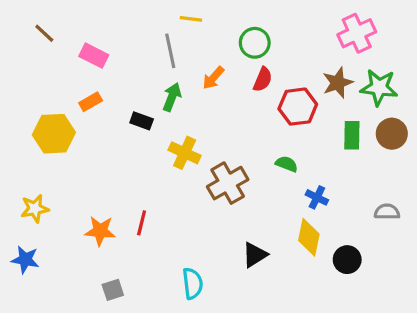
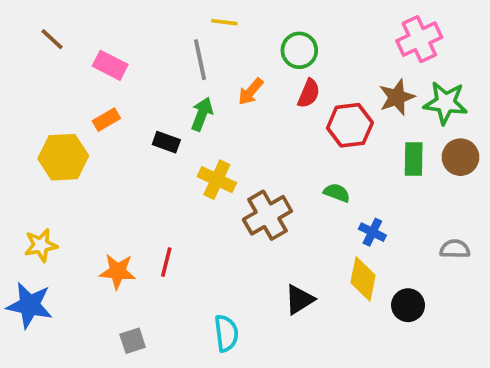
blue star: (25, 260) -> (30, 305), size x1.4

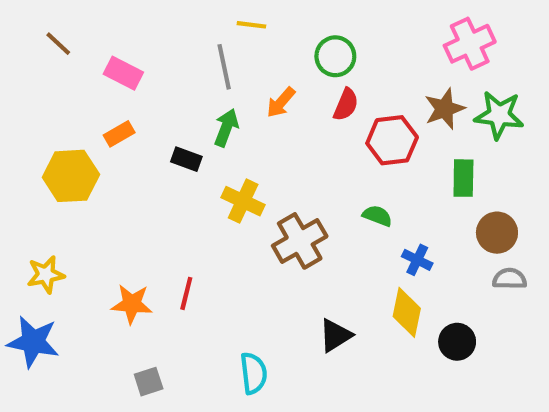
brown circle: (460, 157) -> (497, 233), moved

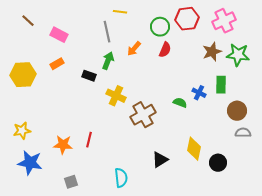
red hexagon: (392, 140) -> (187, 19), moved
yellow hexagon: (71, 176) -> (23, 75), moved
blue cross: (417, 260) -> (199, 93), moved
blue star: (33, 342) -> (30, 163), moved

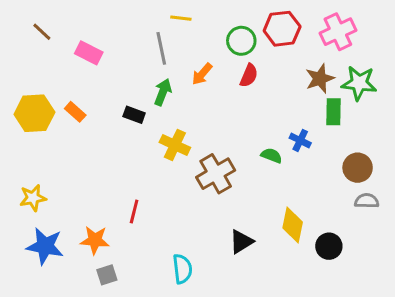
orange rectangle: (57, 64) -> (75, 112), moved, turned 72
green rectangle: (221, 85) -> (333, 112), moved
orange star: (63, 145) -> (95, 240), moved

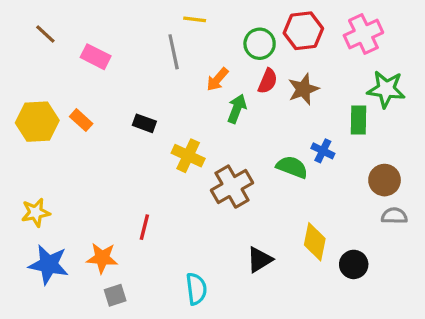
brown star: (320, 79) -> (303, 89), moved
green arrow: (163, 92) -> (237, 109), moved
green semicircle: (271, 156) -> (292, 167), size x1.4

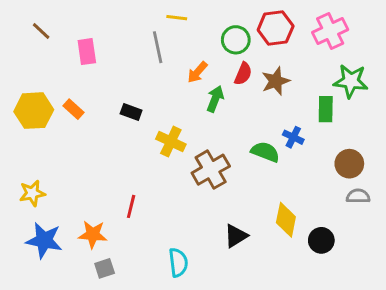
pink rectangle: (96, 57) -> (87, 52), turned 55

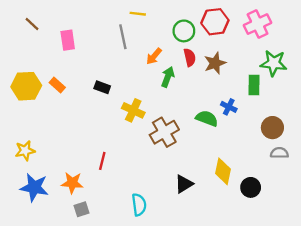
red semicircle: (243, 74) -> (190, 57), turned -36

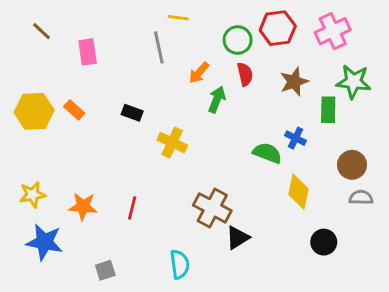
brown star: (215, 63) -> (294, 82), moved
brown cross: (164, 132) -> (212, 208), moved, turned -32
yellow diamond: (223, 171) -> (299, 192), moved
orange star: (72, 183) -> (83, 206), moved

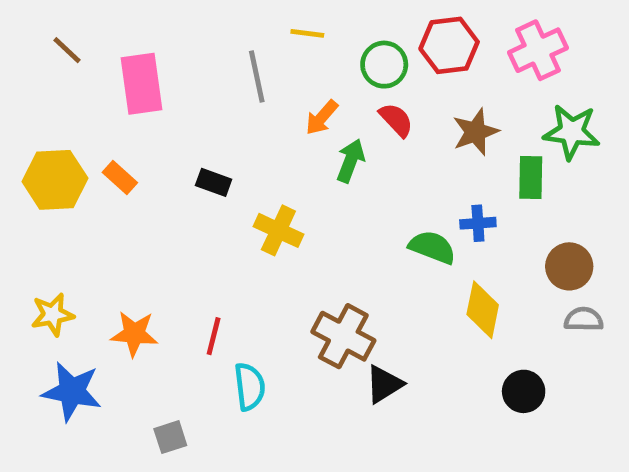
yellow line: (178, 18) -> (307, 33), moved
pink rectangle: (88, 52) -> (141, 84), size x1.4
red semicircle: (245, 74) -> (396, 120), turned -30
blue cross: (296, 138) -> (478, 223), turned -30
cyan semicircle: (180, 264) -> (250, 387), moved

